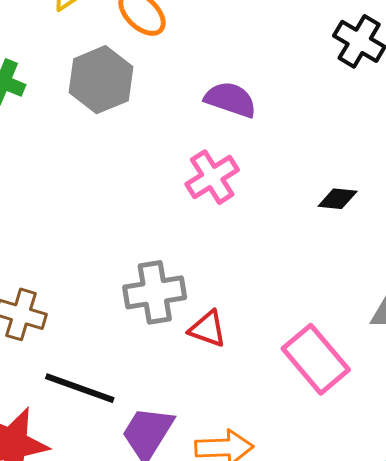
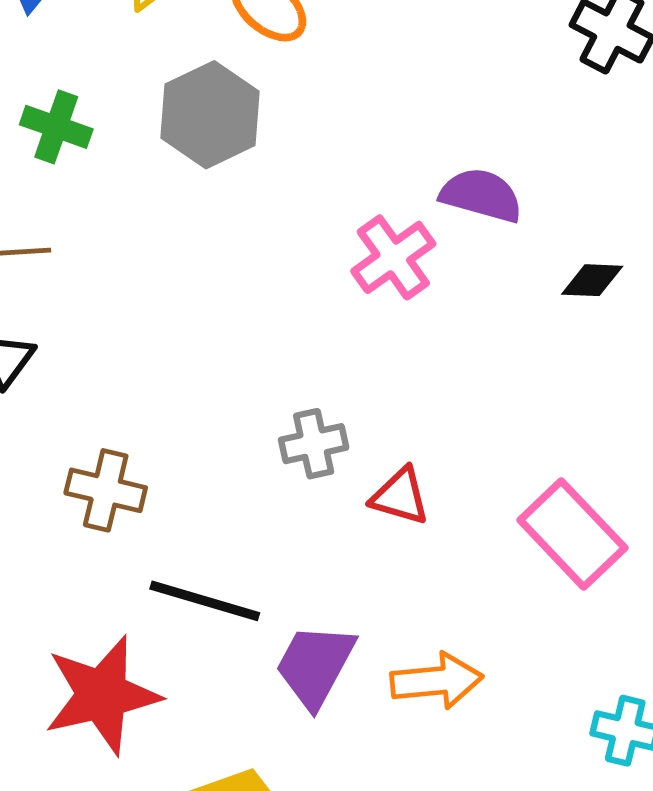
purple semicircle: (230, 100) -> (481, 195), moved
gray cross: (155, 292) -> (314, 444), size x0.7

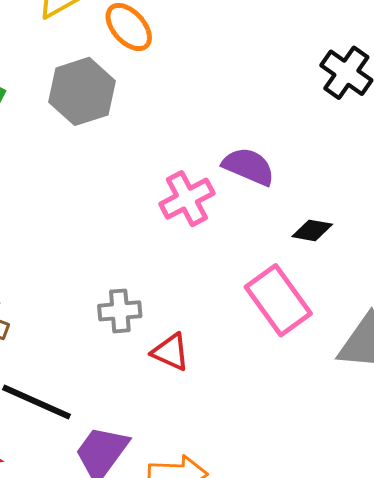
pink rectangle: (572, 534) -> (278, 300), moved

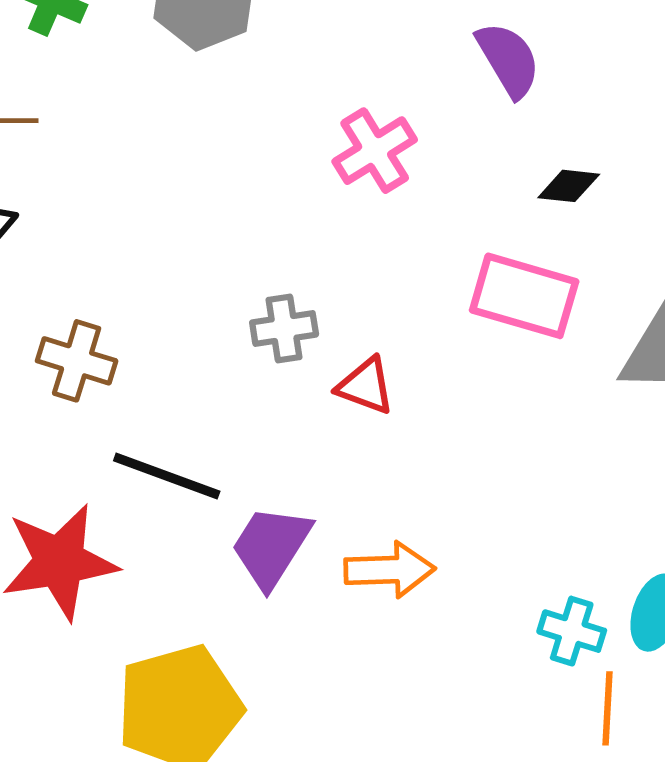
purple semicircle: (249, 166) -> (508, 60), moved, turned 40
pink rectangle: (278, 300) -> (524, 296), turned -34

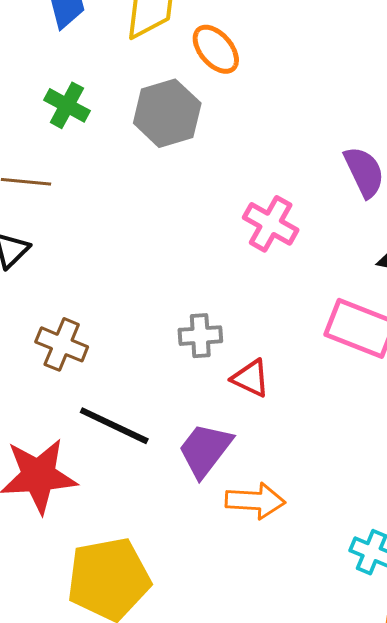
pink cross: (375, 151) -> (271, 224), turned -34
purple trapezoid: (271, 547) -> (205, 450), moved

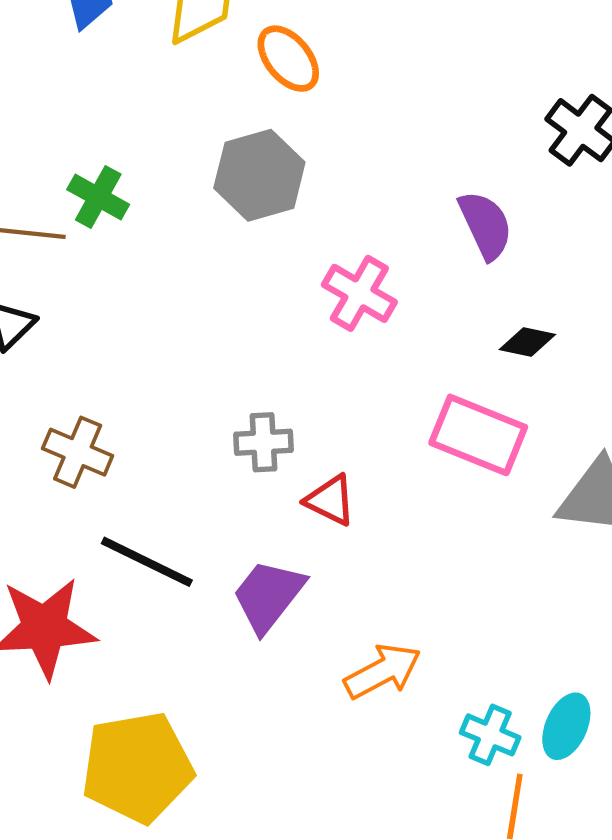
green cross: (67, 105) -> (98, 197), moved
gray hexagon: (167, 113) -> (259, 175), moved
orange arrow: (255, 501) -> (383, 671), moved, turned -32

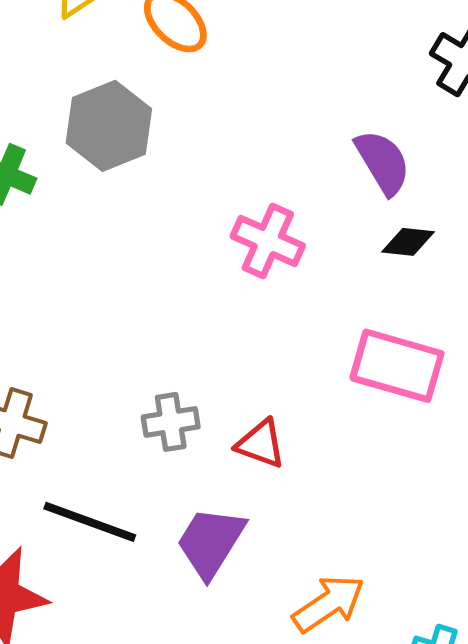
gray hexagon: (259, 175) -> (109, 126), moved
black diamond: (527, 342) -> (408, 242), moved
gray cross: (264, 442) -> (171, 422), moved

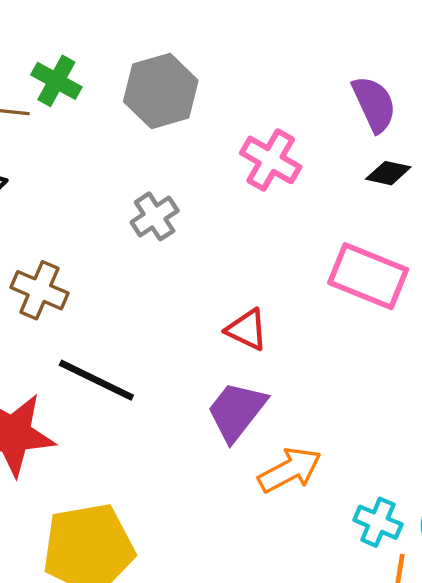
gray hexagon: (109, 126) -> (161, 91), moved
gray cross: (171, 422) -> (155, 216), moved, turned -30
purple trapezoid: (211, 542) -> (236, 411), moved

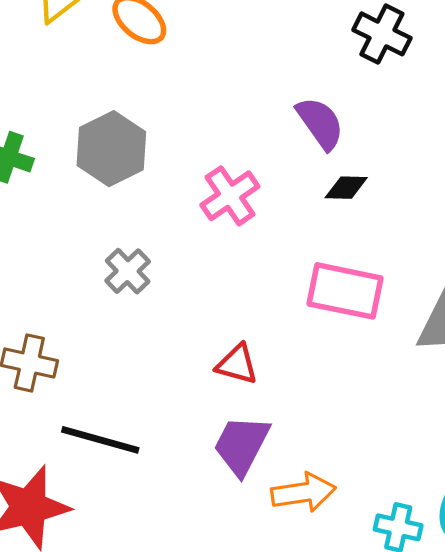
pink cross: (271, 160) -> (230, 196), turned 36
orange arrow: (290, 470) -> (303, 492), turned 30

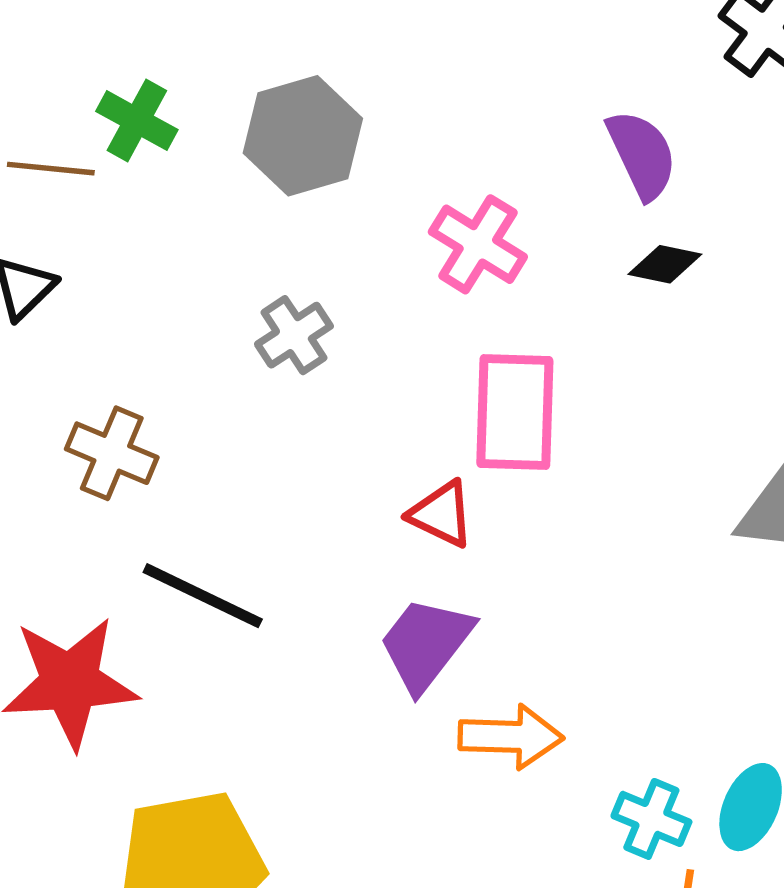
pink cross: (230, 196) -> (478, 244), turned -34
pink rectangle: (345, 291) -> (515, 412), moved, turned 70

